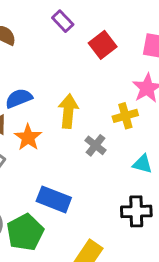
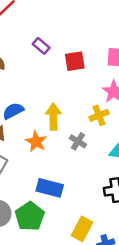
red square: (103, 45) -> (75, 61), turned 35
orange star: (28, 137) -> (36, 142), moved

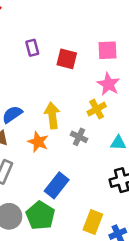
purple rectangle: (41, 46) -> (32, 48), turned 42
red square: (75, 61) -> (67, 59), turned 30
blue rectangle: (50, 188) -> (57, 185), turned -60

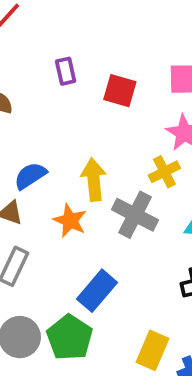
gray cross: (79, 137) -> (135, 215), size x1.6

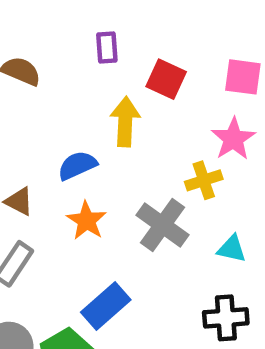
blue semicircle: (30, 176) -> (77, 165), moved
yellow arrow: (94, 180) -> (125, 122), moved

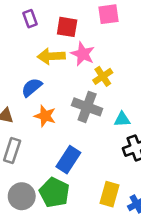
yellow arrow: (125, 122) -> (51, 56), turned -80
pink star: (233, 139) -> (83, 54), moved
cyan triangle: (232, 249) -> (122, 119), moved

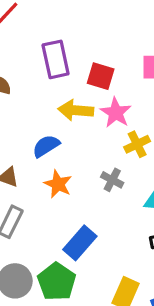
purple rectangle: (30, 19) -> (56, 59), size x1.6
gray cross: (87, 107) -> (112, 180), size x0.6

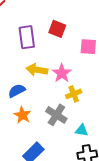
red square: (101, 76) -> (57, 29), moved
gray cross: (112, 180) -> (56, 115), size x1.5

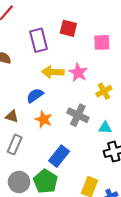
yellow cross: (74, 94) -> (104, 91), moved

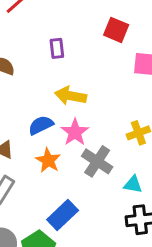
red square: (68, 28) -> (116, 30), moved
purple rectangle: (39, 40) -> (57, 48), size x0.6
pink star: (78, 72) -> (75, 132), moved

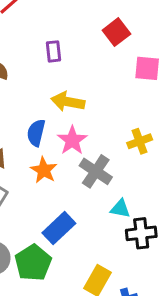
red square: (116, 30) -> (116, 32), turned 30
blue semicircle: (41, 125) -> (36, 133), turned -50
cyan triangle: (133, 184) -> (120, 209), moved

